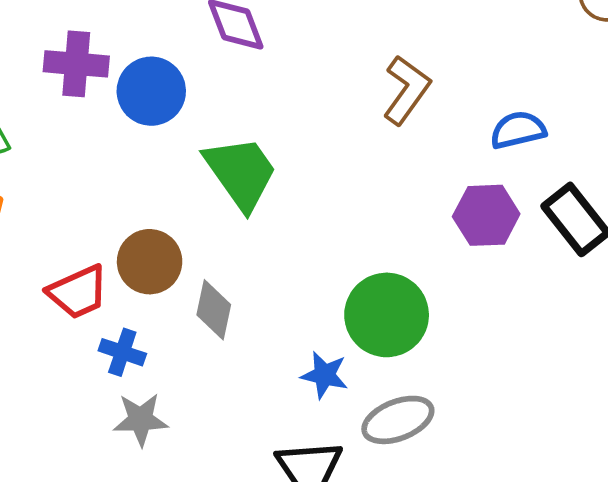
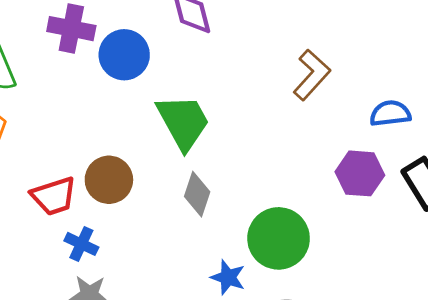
gray diamond: (214, 310) -> (197, 194), moved

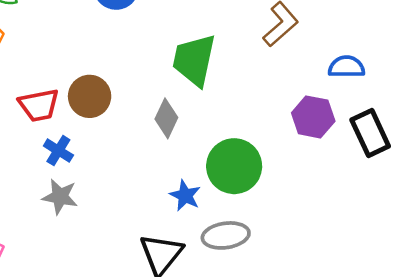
green trapezoid: (183, 122) -> (194, 60), moved, turned -146

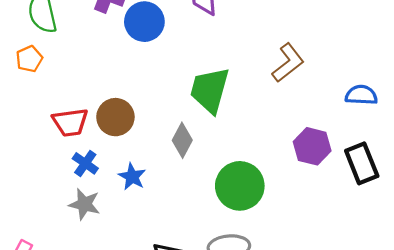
blue semicircle: (346, 67) -> (361, 95), moved
blue star: (185, 196) -> (132, 177), moved

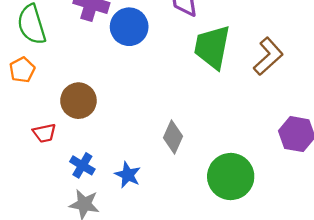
green trapezoid: (210, 90) -> (212, 47), moved
brown circle: (115, 117) -> (78, 101), moved
red trapezoid: (70, 122) -> (44, 133), moved, size x0.7

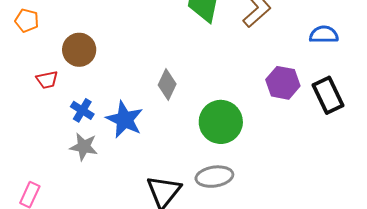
orange pentagon: (22, 70) -> (27, 21), turned -30
blue star: (128, 175) -> (125, 120), size x1.5

